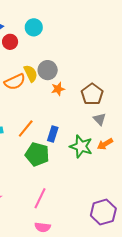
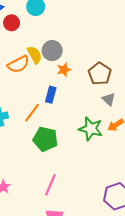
blue rectangle: (53, 134) -> (51, 95), moved

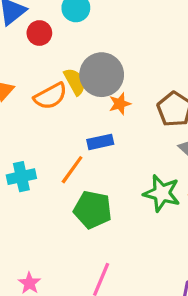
gray circle: (52, 51) -> (102, 75), size x1.4
blue rectangle: (51, 95) -> (100, 142), turned 63

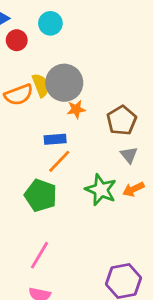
orange line: (72, 170) -> (59, 161), moved

